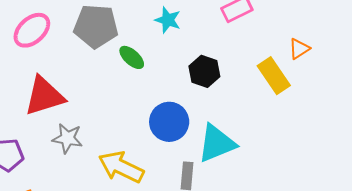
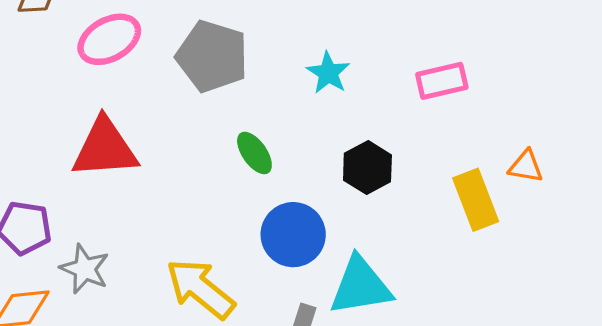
orange triangle: (299, 49) -> (526, 166), turned 30
green ellipse: (132, 57) -> (254, 153), moved
gray star: (67, 138) -> (85, 269), moved

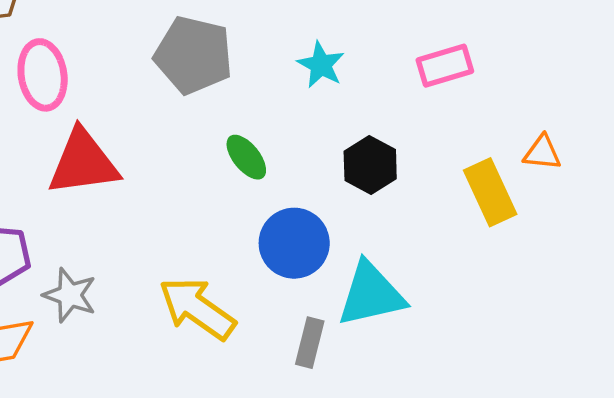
pink ellipse: (109, 39) -> (43, 75), moved, turned -66

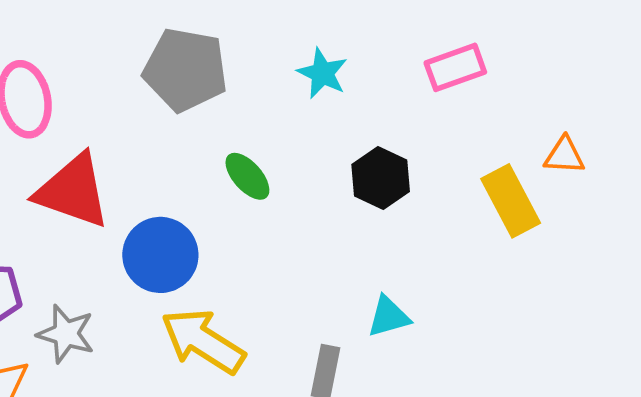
red triangle: (83, 163) -> (73, 191), turned 30
blue circle: (294, 243) -> (160, 255), moved
cyan triangle: (371, 294) -> (389, 317), size x0.6

